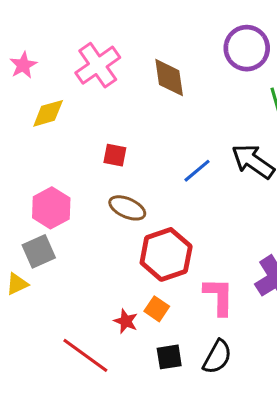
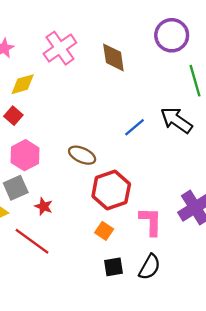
red square: (115, 155) -> (13, 116), moved, turned 30
red star: (126, 321) -> (44, 206), moved
red line: (85, 355) -> (32, 241), moved

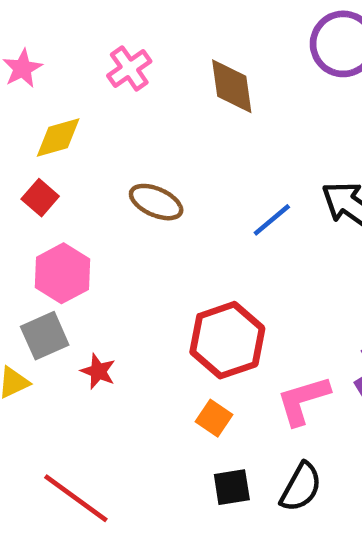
pink cross: (60, 48) -> (129, 68), size x0.7
brown ellipse: (82, 155) -> (156, 202), moved
pink L-shape: (151, 222) -> (303, 400), turned -108
red line: (32, 241) -> (76, 498), moved

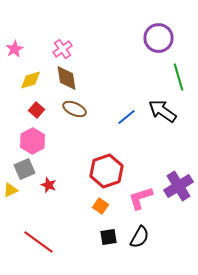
brown diamond: (232, 86) -> (67, 78), moved
red square: (40, 198) -> (37, 110), moved

